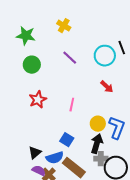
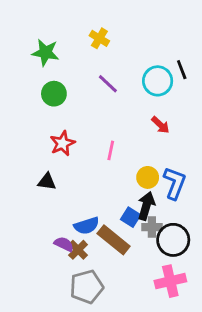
blue square: (67, 140) -> (131, 217), moved
black triangle: (35, 153) -> (47, 182), moved, turned 48

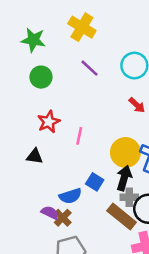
yellow cross: (99, 38) -> (82, 27), size x1.5
pink line: (111, 150) -> (79, 136), moved
yellow circle: (148, 177) -> (125, 152), size x1.5
blue square: (131, 217) -> (95, 182), moved
brown rectangle: (114, 240) -> (122, 216), moved

